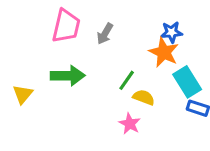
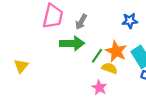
orange star: (164, 52) -> (116, 51), moved
green arrow: (68, 76) -> (72, 43), moved

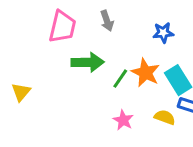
gray arrow: (81, 22) -> (107, 21), moved, turned -49
yellow semicircle: (109, 68) -> (165, 117), moved

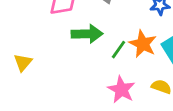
pink star: (123, 120) -> (121, 90), size x1.4

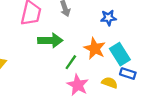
green line: (119, 50) -> (71, 62), moved

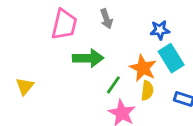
cyan rectangle: (120, 54) -> (171, 58), moved
yellow semicircle: (110, 83) -> (147, 91), moved, turned 77

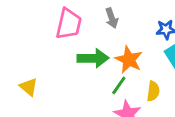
orange star: (143, 68) -> (129, 60), moved
yellow triangle: (25, 86) -> (29, 87), turned -30

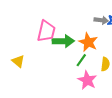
gray arrow: (112, 18) -> (101, 20), moved, turned -64
pink trapezoid: (69, 24) -> (46, 31), moved

